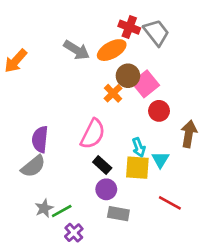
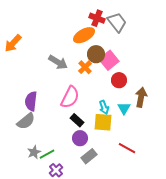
gray arrow: (77, 50) -> (58, 62), moved
cyan triangle: (160, 160) -> (124, 108), moved
gray rectangle: (118, 214) -> (89, 156), turned -49

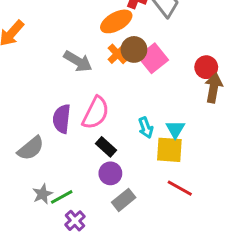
orange cross: (85, 67) -> (118, 54), moved
red circle: (119, 80) -> (206, 67), moved
brown arrow: (141, 97) -> (214, 88), moved
purple semicircle: (31, 101) -> (62, 119), moved
yellow square: (103, 122) -> (169, 150), moved

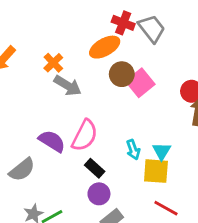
orange cross: (118, 54) -> (53, 63), moved
purple semicircle: (62, 119) -> (52, 141), turned 116

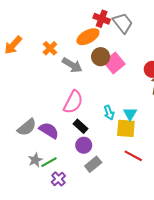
gray arrow: (68, 86) -> (72, 65), moved
purple semicircle: (52, 141) -> (49, 130), moved

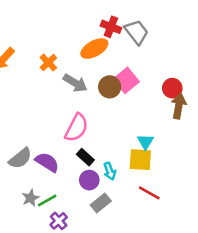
brown circle: (101, 57) -> (110, 87), moved
cyan arrow: (109, 113) -> (110, 171), moved

